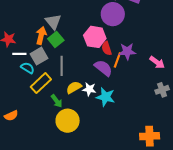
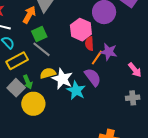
green square: (56, 40) -> (39, 34), moved
gray square: (39, 56) -> (16, 88), moved, turned -30
gray line: (62, 66) -> (41, 49), turned -66
purple semicircle: (103, 68) -> (93, 77), moved
white star: (89, 89) -> (62, 79), size x1.5

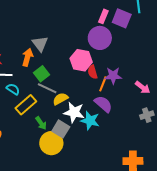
yellow semicircle: (48, 73) -> (60, 99), moved
gray square: (16, 88) -> (61, 129), moved

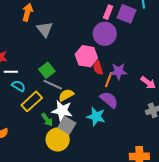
gray triangle: (40, 44) -> (45, 29), moved
orange arrow: (27, 57) -> (27, 12), moved
white star: (74, 112) -> (62, 111), moved

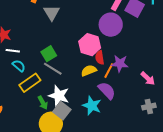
yellow semicircle: (66, 95) -> (89, 71), moved

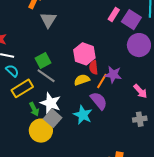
purple circle: (111, 25) -> (139, 45), moved

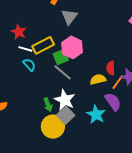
pink hexagon: (84, 54) -> (72, 47), moved
yellow rectangle: (22, 88) -> (43, 45), moved

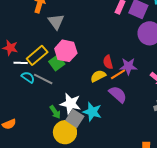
gray line: (63, 72) -> (43, 79), moved
orange line: (118, 82) -> (118, 74), turned 35
cyan star: (96, 114) -> (92, 112), moved

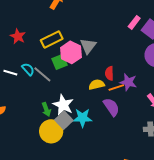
gray triangle: (56, 22) -> (88, 46), moved
yellow rectangle: (37, 55) -> (52, 39), moved
white line: (21, 63) -> (10, 73), moved
cyan star: (92, 112) -> (82, 118), turned -30

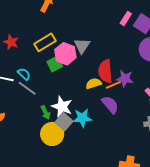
red semicircle: (109, 73) -> (105, 71), size x1.6
gray line: (42, 74) -> (27, 88), moved

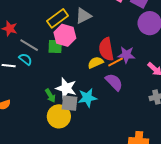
yellow rectangle: (45, 42) -> (57, 18), moved
gray triangle: (82, 46) -> (83, 16), moved, turned 36
green square: (55, 64) -> (55, 46), turned 35
gray line: (27, 88) -> (29, 45), moved
gray square: (64, 122) -> (70, 103), turned -30

